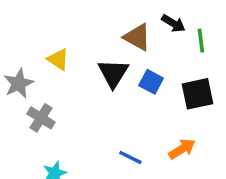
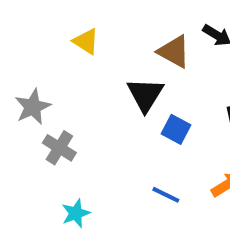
yellow triangle: (58, 59) -> (86, 41), moved
blue square: (151, 82) -> (176, 129), moved

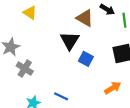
yellow triangle: (86, 41) -> (30, 13), moved
blue line: (166, 195) -> (61, 96), moved

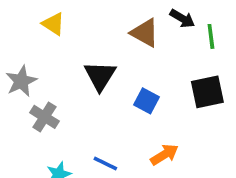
black triangle: (70, 41) -> (100, 76), moved
orange arrow: (113, 88) -> (164, 155), moved

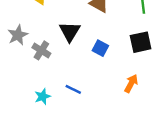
gray cross: (44, 117) -> (41, 50), moved
orange arrow: (164, 155) -> (131, 84), moved, turned -30

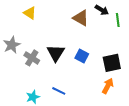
black triangle: (70, 32) -> (56, 53), moved
black square: (141, 42) -> (112, 63), moved

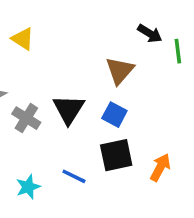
brown triangle: (81, 18) -> (120, 71), moved, turned 42
black square: (112, 63) -> (116, 155), moved

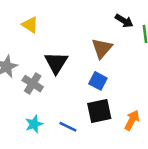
black triangle: (69, 109) -> (56, 63), moved
cyan star: (28, 187) -> (34, 124), moved

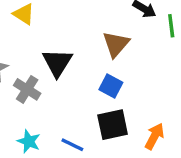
cyan star: (34, 124) -> (29, 141), turned -30

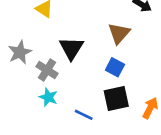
cyan star: (29, 141) -> (48, 97), moved

